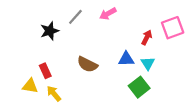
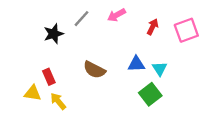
red arrow: (147, 37) -> (153, 27), moved

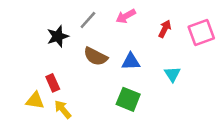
blue triangle: (136, 64) -> (131, 62), moved
brown semicircle: (94, 70) -> (95, 56), moved
green square: (150, 94) -> (128, 99), moved, turned -30

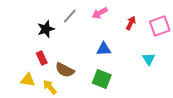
brown semicircle: (95, 56) -> (65, 70), moved
cyan triangle: (172, 74) -> (149, 59), moved
red rectangle: (53, 83) -> (42, 58), moved

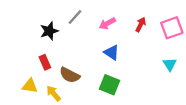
pink arrow: (100, 13) -> (107, 23), moved
blue triangle: (104, 49) -> (112, 52), turned 35
cyan triangle: (149, 59) -> (170, 64), moved

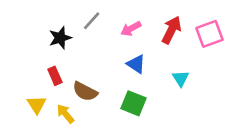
red arrow: (141, 25) -> (171, 30), size x1.5
cyan triangle: (170, 64) -> (181, 78), moved
yellow triangle: (30, 86) -> (37, 105), turned 49

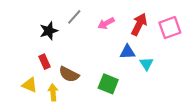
blue triangle: (136, 64) -> (127, 52), moved, turned -35
yellow triangle: (37, 105) -> (30, 85), turned -35
yellow arrow: (65, 114) -> (53, 92), turned 35

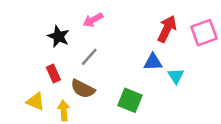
gray line: (74, 17) -> (89, 57), moved
pink arrow: (106, 23) -> (93, 20), moved
black star: (49, 31) -> (59, 36), turned -30

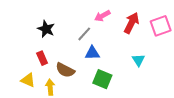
pink arrow: (93, 20) -> (102, 16), moved
gray line: (89, 57) -> (84, 34), moved
blue triangle: (153, 62) -> (92, 53), moved

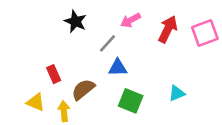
black star: (46, 29) -> (75, 21), moved
cyan triangle: (139, 60) -> (177, 93), moved, turned 40
brown semicircle: (65, 70) -> (83, 89), turned 114

